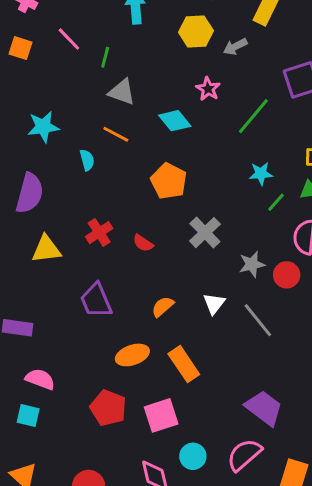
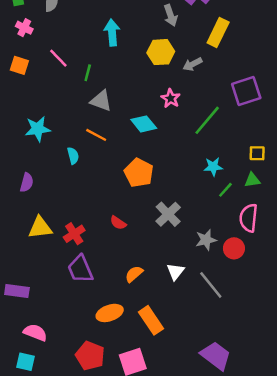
purple semicircle: (30, 193) -> (27, 183), size x0.6
red cross: (99, 233) -> (74, 234), moved

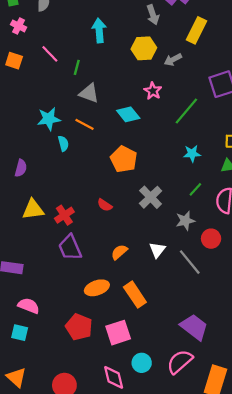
cyan star: (38, 129) -> (49, 119), moved
green line: (225, 190) -> (195, 189), moved
red circle: (234, 248) -> (211, 239), moved

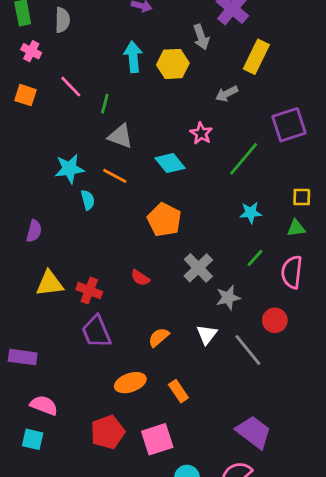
yellow hexagon: (144, 48) -> (173, 64), moved
red cross: (64, 215) -> (89, 291), turned -36
gray star: (185, 221) -> (228, 298), moved
orange rectangle: (135, 295) -> (178, 391), size x0.7
red pentagon: (79, 327) -> (108, 432), turned 30

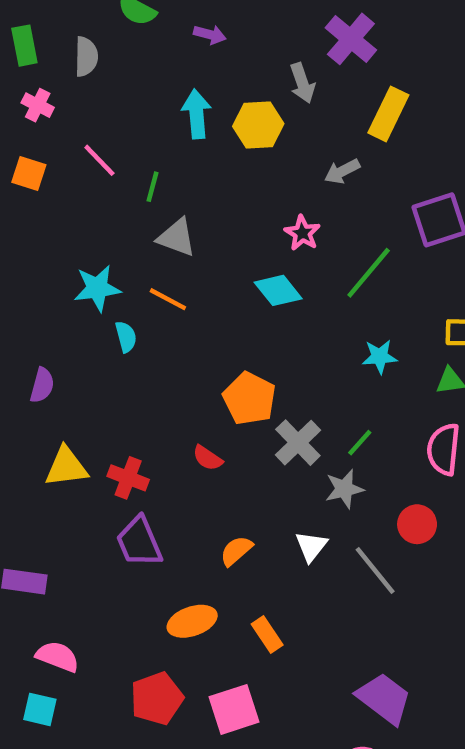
cyan diamond: (170, 163) -> (278, 290), moved
orange pentagon: (164, 220) -> (249, 398), moved
green line: (255, 258) -> (360, 443), moved

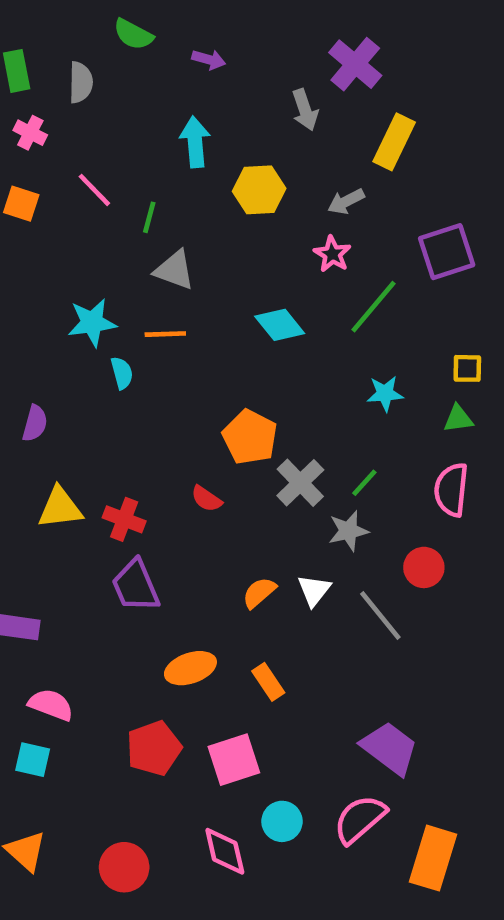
yellow hexagon: (258, 125) -> (259, 190), moved
pink star: (302, 233) -> (332, 254), moved
orange line: (168, 299) -> (165, 334), turned -30
orange semicircle: (236, 551) -> (259, 593), moved

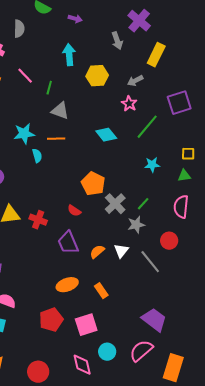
purple trapezoid: (136, 586) -> (68, 243), moved

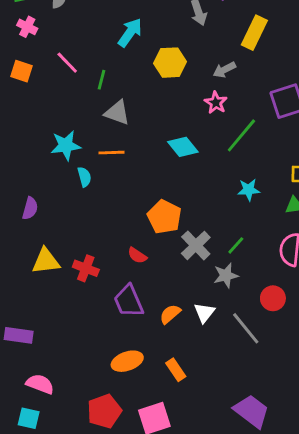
cyan arrow: (69, 55) -> (130, 33), turned 40

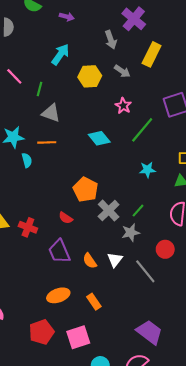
gray arrow: (224, 70) -> (122, 71), moved, turned -119
orange semicircle: (170, 314) -> (90, 261), turned -84

